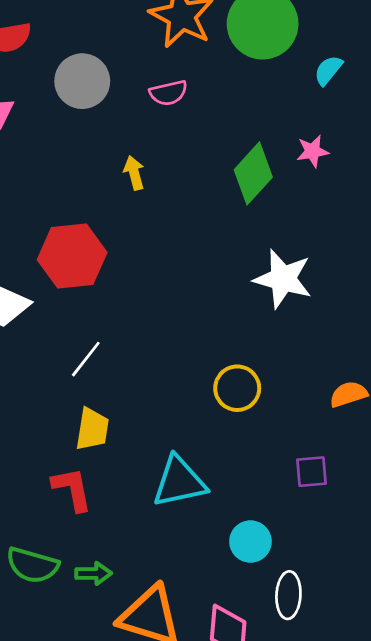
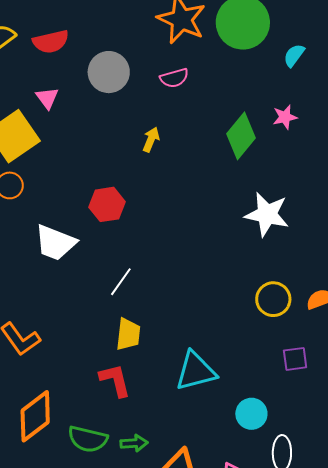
yellow arrow: (134, 173) -> (151, 140), turned 40
red hexagon: (72, 256) -> (107, 204), size x0.7
yellow circle: (237, 388) -> (273, 299), moved

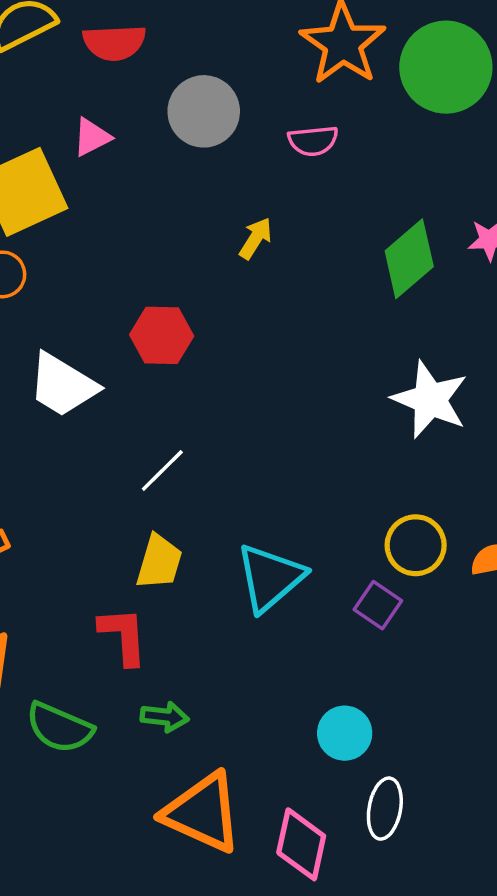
pink triangle: (47, 98) -> (92, 137), turned 30
purple square: (295, 359) -> (378, 605), moved, turned 32
cyan triangle: (196, 371) -> (270, 578), moved, turned -36
green arrow: (134, 443) -> (165, 717), moved

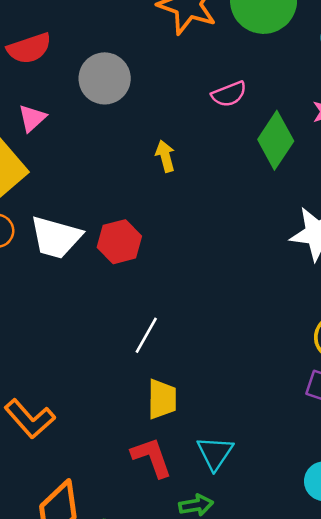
pink semicircle: (313, 141) -> (229, 94), moved
yellow arrow: (256, 238) -> (165, 156), turned -32
white trapezoid: (63, 385) -> (56, 237), moved
cyan triangle: (270, 578) -> (215, 453), moved, size x0.7

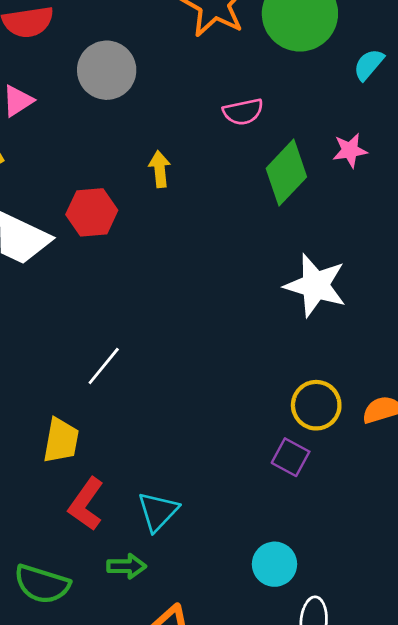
red hexagon: (119, 242) -> (92, 212), moved
yellow trapezoid: (162, 399) -> (61, 440), moved
red L-shape: (152, 457) -> (86, 504), turned -135

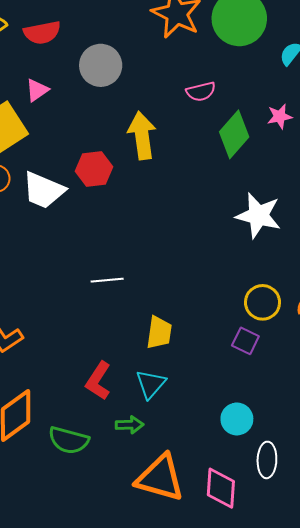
yellow arrow: (160, 169) -> (142, 136), size x1.8
white line: (104, 366) -> (107, 280), turned 48
yellow trapezoid: (61, 440) -> (159, 333), moved

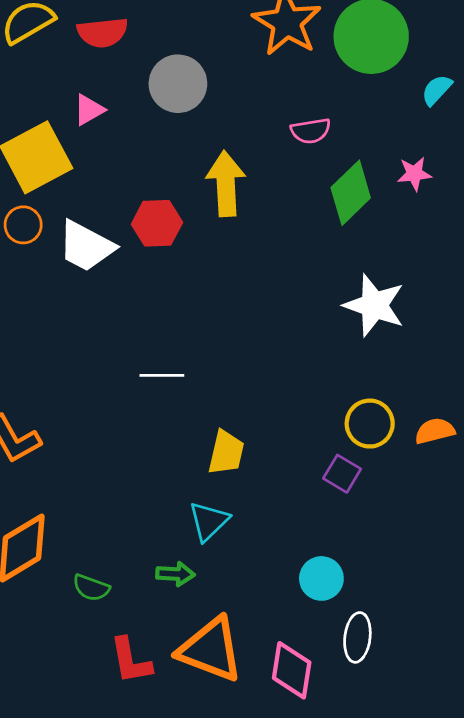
red L-shape: (98, 381) -> (131, 661), moved, turned -48
green semicircle: (69, 440) -> (91, 588), size x0.7

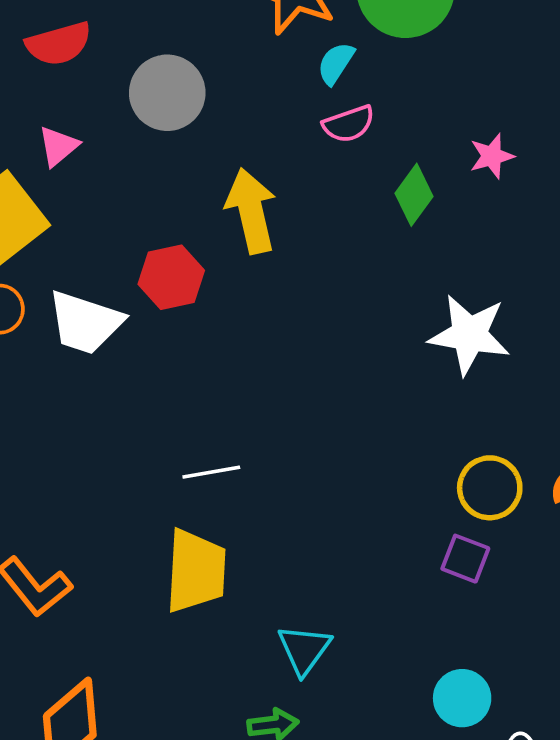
cyan semicircle: (437, 90) -> (336, 63), moved
green diamond: (351, 193) -> (414, 195), size x0.7
yellow trapezoid: (226, 452) -> (196, 571), moved, size x1.4

